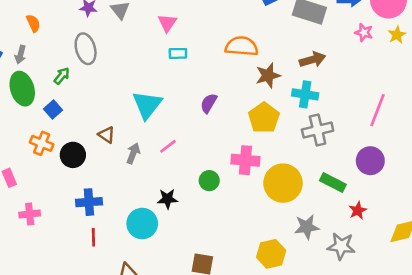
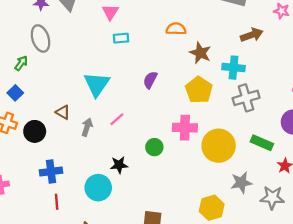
orange semicircle: (242, 46) -> (176, 29), size x0.7
brown arrow: (312, 60) -> (252, 35), moved
brown star: (268, 75) -> (200, 53), turned -30

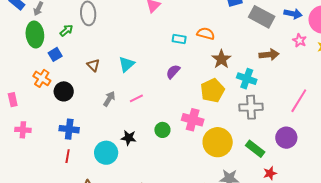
cyan rectangle: (121, 38) -> (179, 39), moved
cyan triangle: (97, 84) -> (127, 64), size x0.7
brown triangle: (63, 112) -> (93, 65), moved

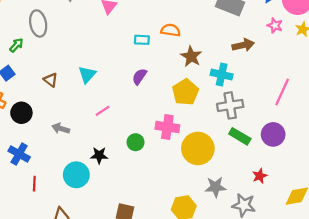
gray arrow: (109, 99) -> (61, 128), moved, turned -98
blue cross: (69, 129) -> (19, 154), moved, turned 30
green rectangle: (255, 149) -> (240, 136), moved

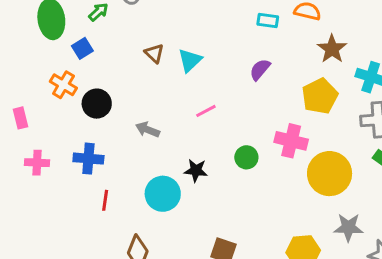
brown triangle: (51, 80) -> (154, 53), moved
blue cross: (19, 154) -> (88, 159), turned -30

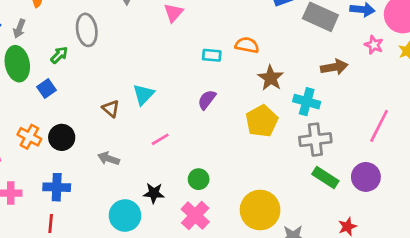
brown triangle: (154, 53) -> (111, 109), moved
orange cross: (63, 85) -> (29, 137), moved
pink cross: (291, 141) -> (195, 216), moved, turned 32
yellow circle: (330, 174) -> (260, 210), moved
red line: (105, 200) -> (51, 224), moved

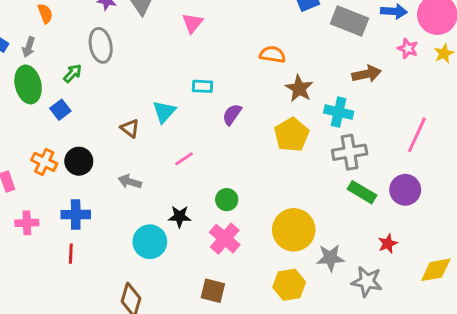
cyan rectangle: (212, 55) -> (203, 86), moved

